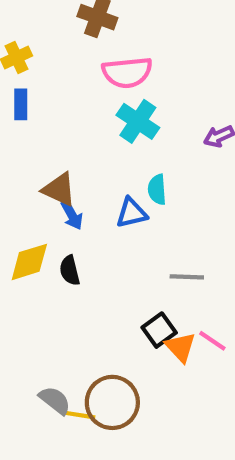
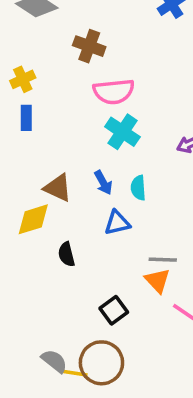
blue triangle: (131, 213) -> (117, 223), moved
blue arrow: (72, 215) -> (103, 183), moved
yellow diamond: (29, 262) -> (33, 219), moved
black square: (159, 330) -> (114, 310), moved
orange triangle: (180, 347) -> (157, 281), moved

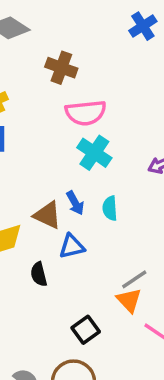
brown triangle: (58, 188) -> (47, 215), moved
blue triangle: (117, 223) -> (72, 246), moved
gray line: (163, 260) -> (134, 279), turned -36

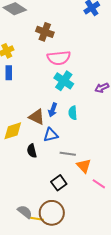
blue arrow: (75, 203) -> (53, 110), turned 48
gray line: (134, 279) -> (68, 154), moved, turned 42

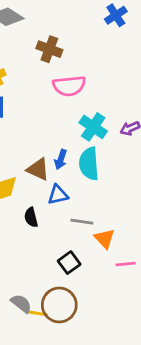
cyan cross: (64, 81) -> (93, 127), moved
cyan semicircle: (73, 113) -> (89, 164), size x1.6
pink line: (99, 184) -> (126, 264), turned -40

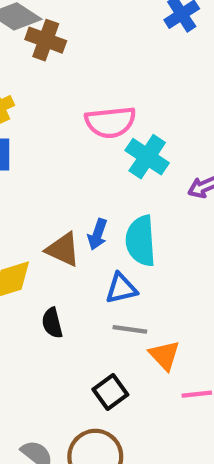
brown cross: (49, 49) -> (46, 40), moved
cyan cross: (93, 127) -> (147, 157), moved
blue triangle: (58, 195) -> (121, 288), moved

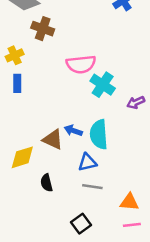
brown cross: (46, 40) -> (43, 29), moved
blue arrow: (97, 234) -> (73, 131), turned 90
orange triangle: (164, 355) -> (129, 202), moved, turned -42

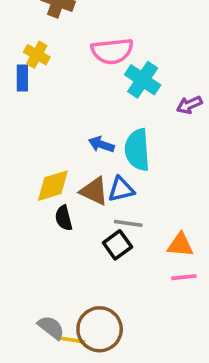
yellow cross: (15, 55) -> (37, 55), moved, turned -36
brown triangle: (53, 139) -> (94, 191), moved
yellow diamond: (22, 157) -> (53, 186), moved
black square: (81, 224) -> (117, 245), moved

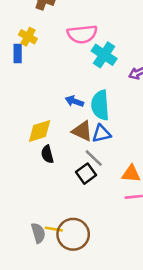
blue triangle: (121, 189) -> (102, 134), moved
brown triangle: (94, 191) -> (82, 131), moved
gray line: (128, 223) -> (94, 158), turned 36
gray semicircle: (51, 327) -> (38, 233), turned 36
yellow line: (73, 340) -> (54, 229), moved

